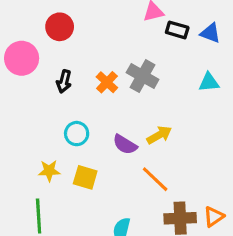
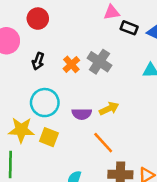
cyan circle: (77, 134) -> (45, 103), size x1.5
purple semicircle: (125, 144) -> (82, 114), turned -36
yellow star: (49, 171) -> (21, 130), size x1.5

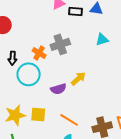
gray cross: (99, 62) -> (60, 44), turned -36
cyan circle: (45, 103) -> (29, 74), moved
orange line: (103, 143) -> (69, 120), moved

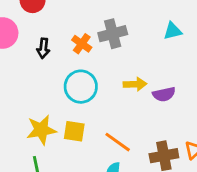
cyan circle: (29, 74) -> (81, 87), moved
yellow arrow: (78, 79) -> (135, 84), turned 35
purple semicircle: (58, 89) -> (164, 94), moved

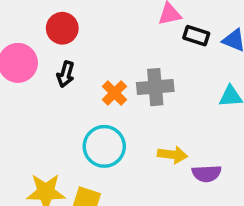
black arrow: (43, 48) -> (66, 74), moved

